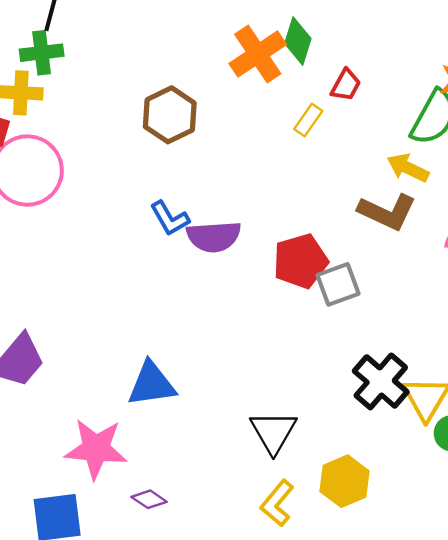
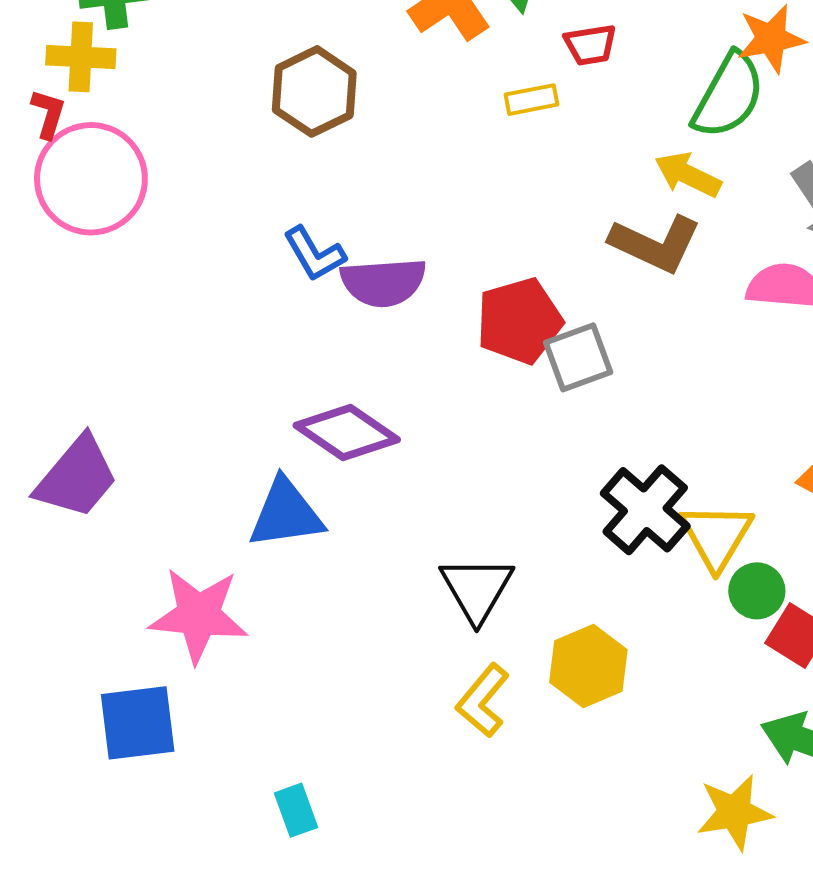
red trapezoid: (346, 85) -> (590, 45), turned 52
yellow rectangle: (308, 120) -> (531, 100), turned 44
purple diamond: (149, 499) -> (347, 433), moved, size x1.8

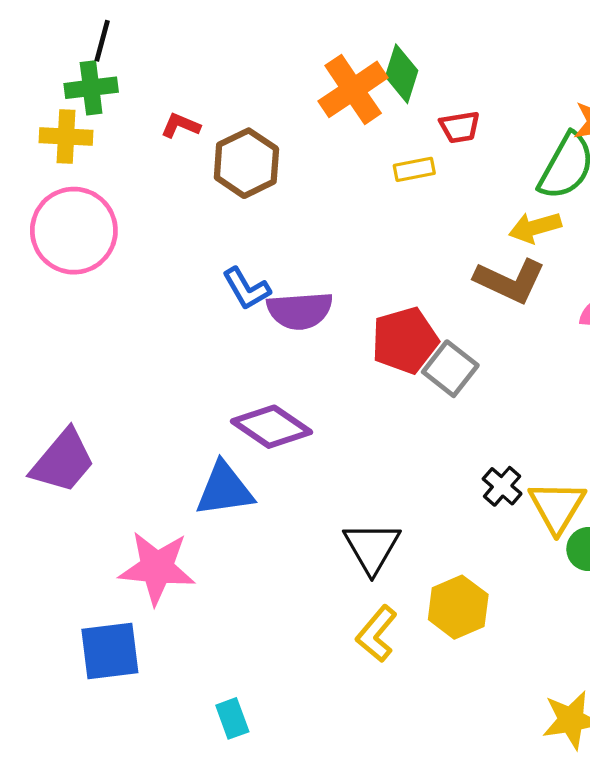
red L-shape: (48, 114) -> (181, 125), moved, turned -84
yellow arrow: (688, 175) -> (535, 227), turned -42
gray square: (578, 357) -> (450, 369), turned -32
black cross: (645, 510) -> (502, 486), size x0.6

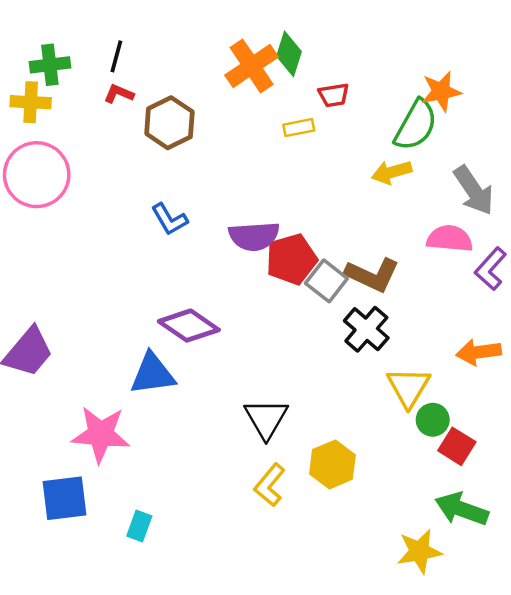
black line: (102, 41) -> (116, 56), moved
brown L-shape: (510, 281) -> (372, 275), moved
purple semicircle: (300, 311) -> (254, 236), moved
black cross: (502, 486) -> (366, 329), moved, size x1.5
cyan rectangle: (232, 718) -> (139, 526), moved, turned 40

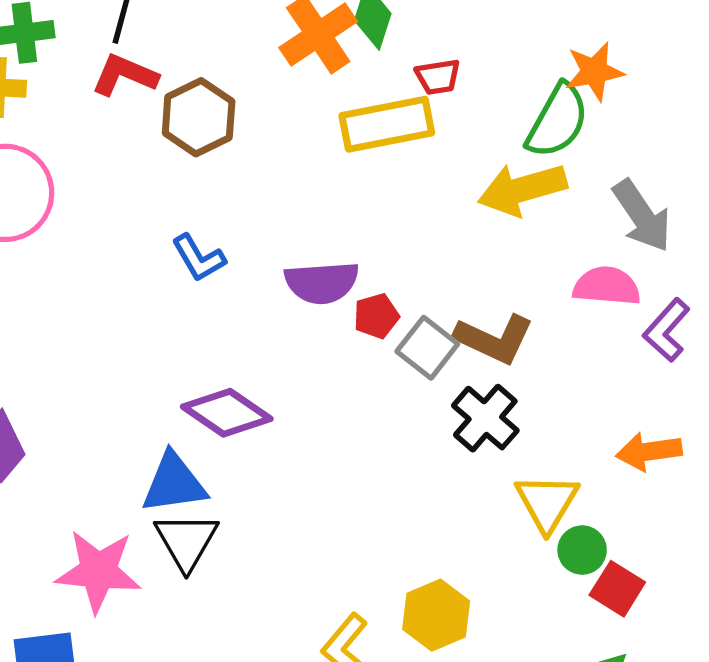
red L-shape: (119, 94) -> (125, 75), size x1.5
yellow rectangle: (299, 128) -> (387, 124), size x2.0
yellow arrow: (392, 172) -> (522, 189), size x1.5
red pentagon: (291, 259) -> (376, 316), size x0.6
black triangle: (266, 419) -> (186, 541), moved

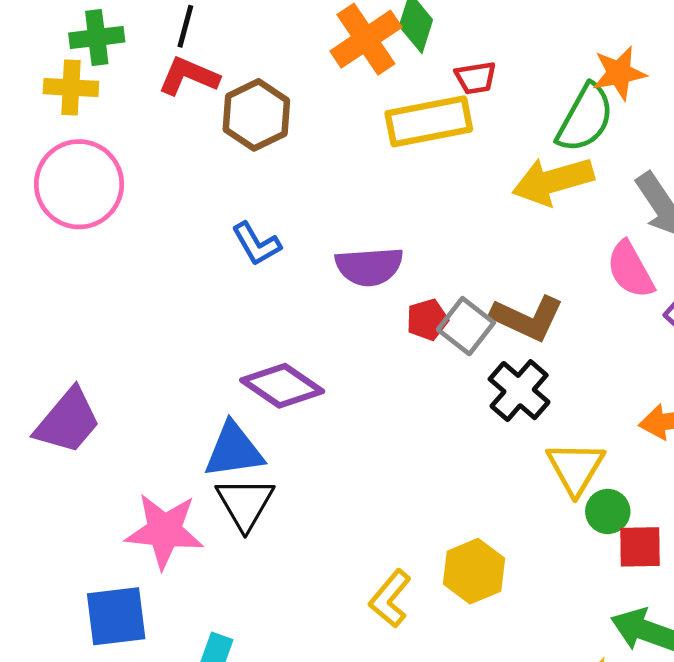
pink semicircle: (607, 286) -> (630, 270), turned -124
red pentagon: (376, 316) -> (427, 320), moved
red square: (617, 589) -> (640, 547), turned -33

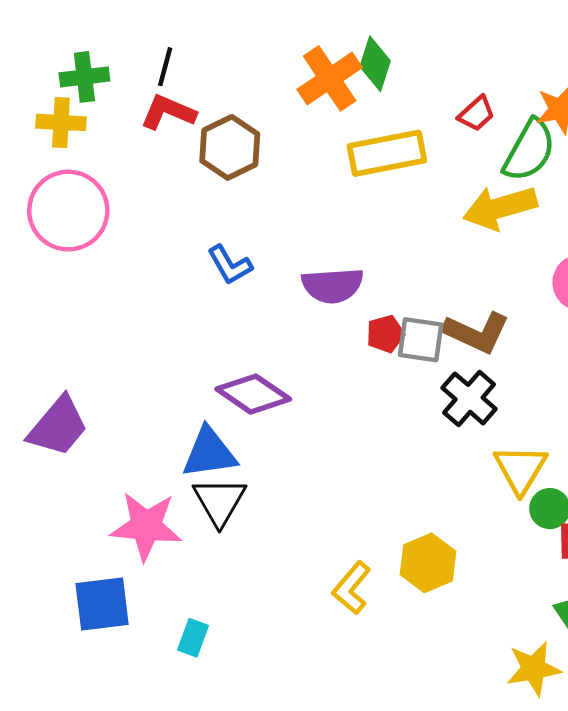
red trapezoid: (476, 78) -> (476, 114), moved, turned -33
gray square: (466, 326) -> (421, 340), turned -30

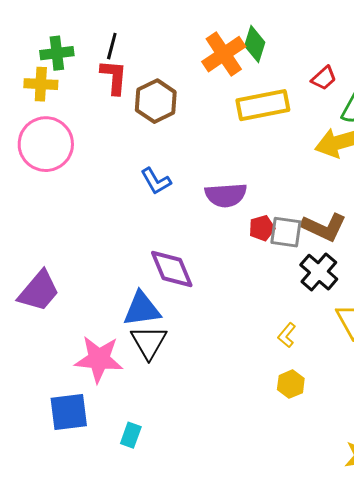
red L-shape: (168, 112) -> (114, 77), turned 72
purple diamond: (253, 394) -> (172, 269), turned 33
yellow hexagon: (428, 563) -> (291, 384), size x0.7
yellow L-shape: (352, 588) -> (287, 335), moved, size x0.7

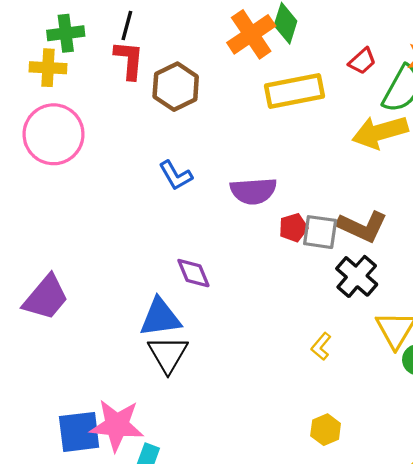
purple diamond: (172, 269) -> (193, 273), size x0.7
pink star: (99, 359) -> (117, 425), moved
yellow hexagon: (291, 384) -> (326, 430), moved

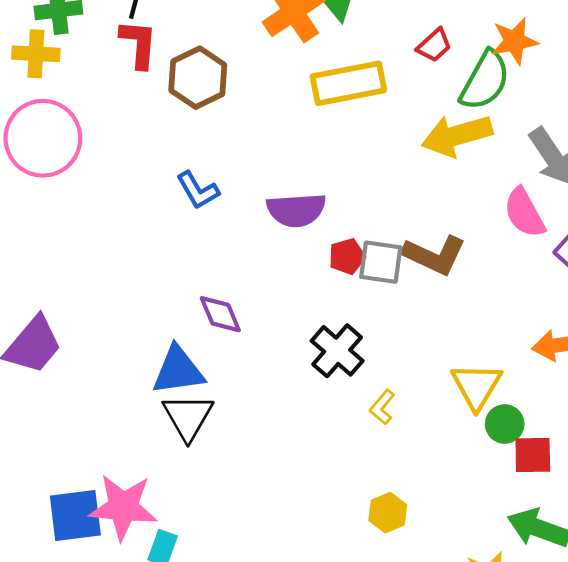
black cross: (357, 276) -> (337, 351), moved

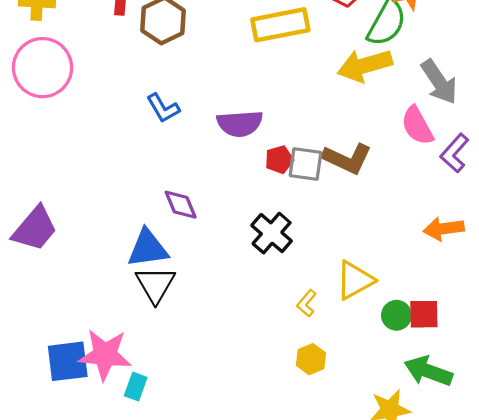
yellow triangle: (477, 386) -> (355, 280), moved, turned 30
yellow L-shape: (382, 407) -> (307, 303), moved
green circle: (505, 424) -> (396, 315), moved

